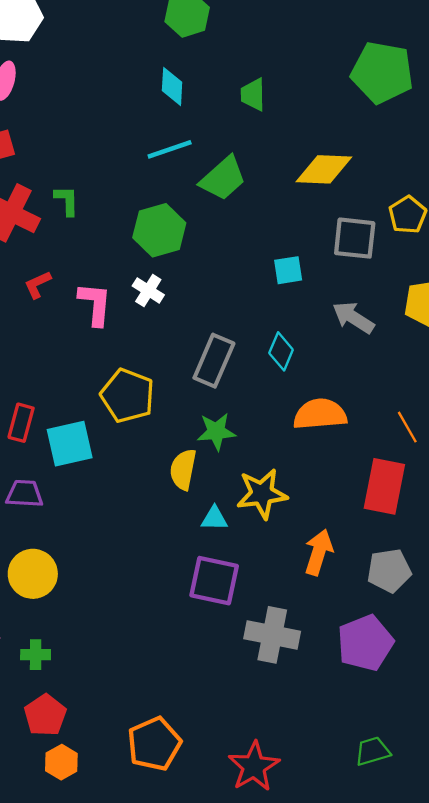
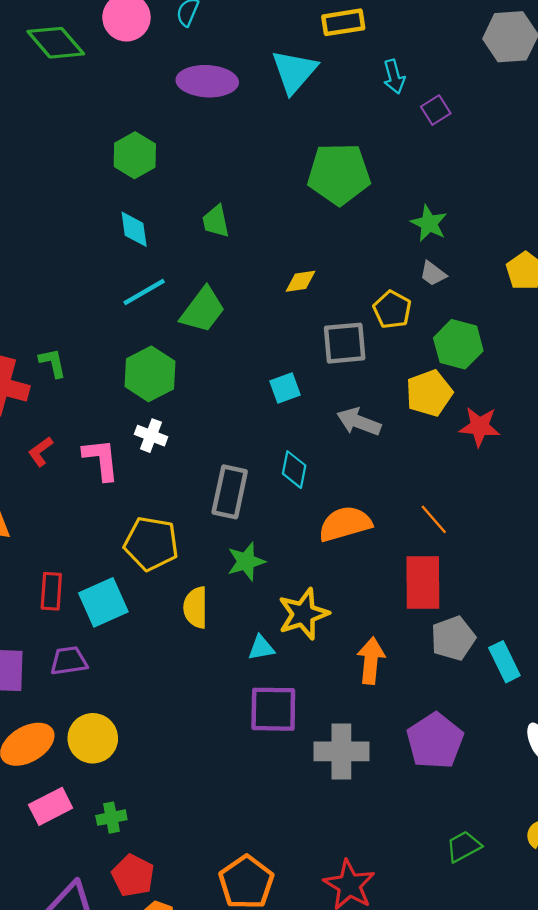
yellow diamond: (324, 169) -> (300, 281), size x0.6
yellow semicircle: (183, 469) -> (196, 608), moved
gray pentagon: (389, 571) -> (453, 638), moved

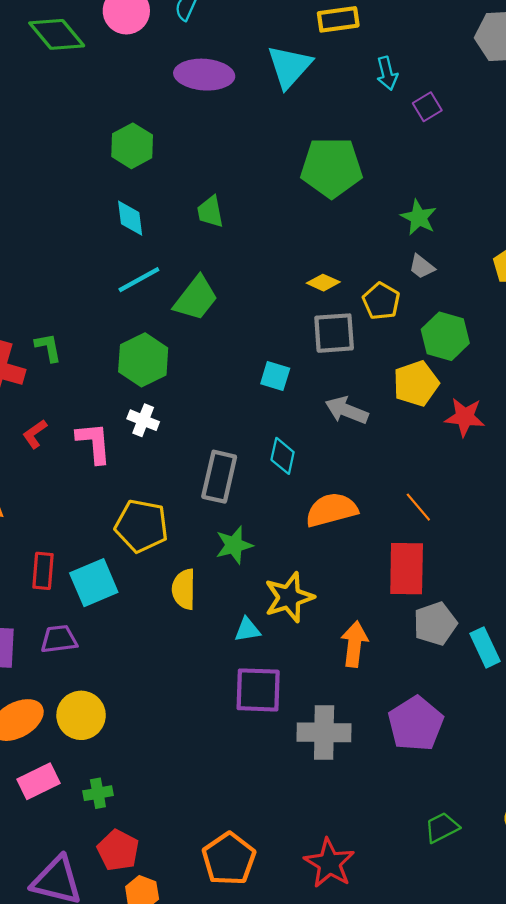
yellow diamond: (300, 281) -> (323, 283), moved, turned 32
cyan square: (285, 388) -> (275, 376), turned 36

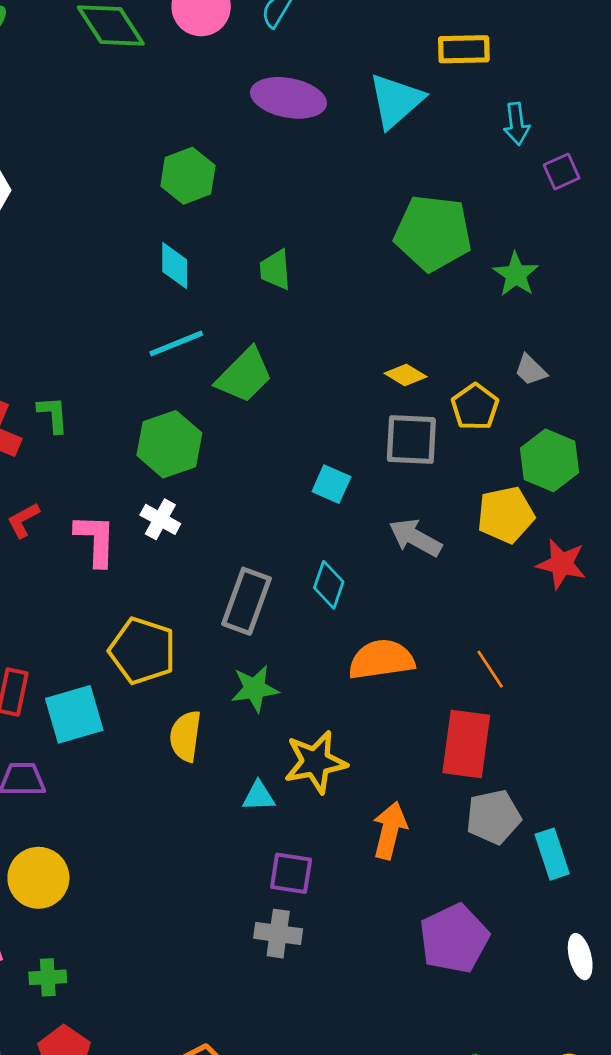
green star: (419, 217) -> (516, 274), moved
purple square: (258, 690) -> (291, 873), moved, size x0.7
gray cross: (324, 732) -> (278, 934), moved, size x0.7

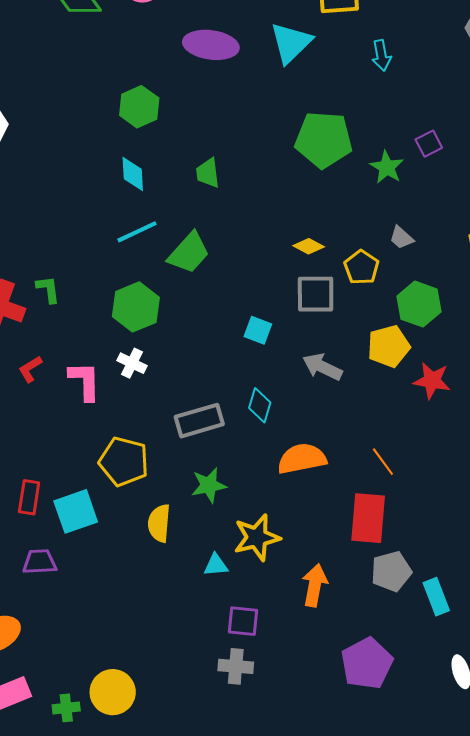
purple square: (562, 172) -> (429, 144), moved
gray rectangle: (247, 601) -> (199, 421), turned 57
yellow circle: (38, 878) -> (113, 692), moved

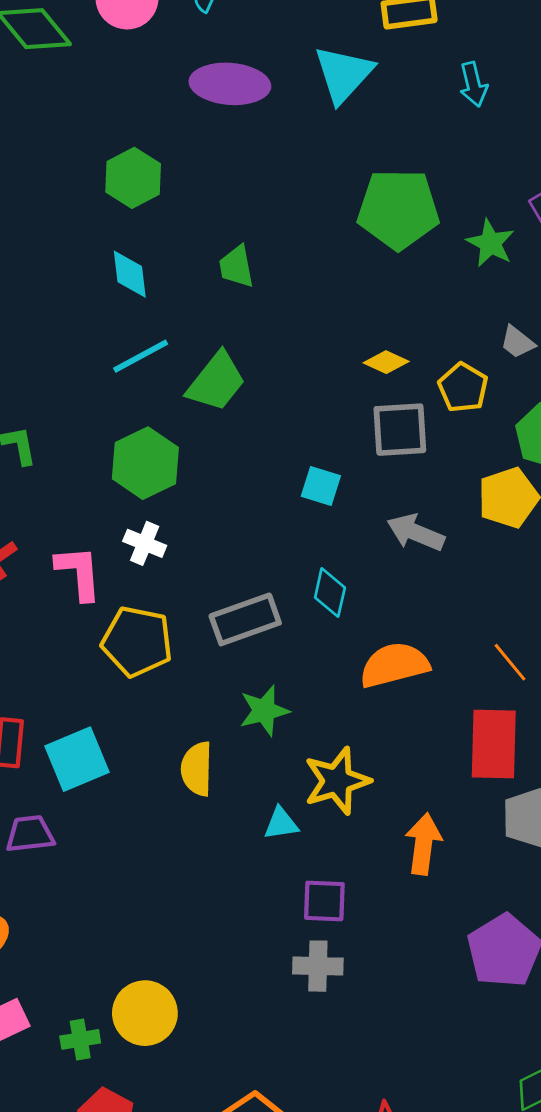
yellow pentagon: (124, 462) -> (137, 641), moved

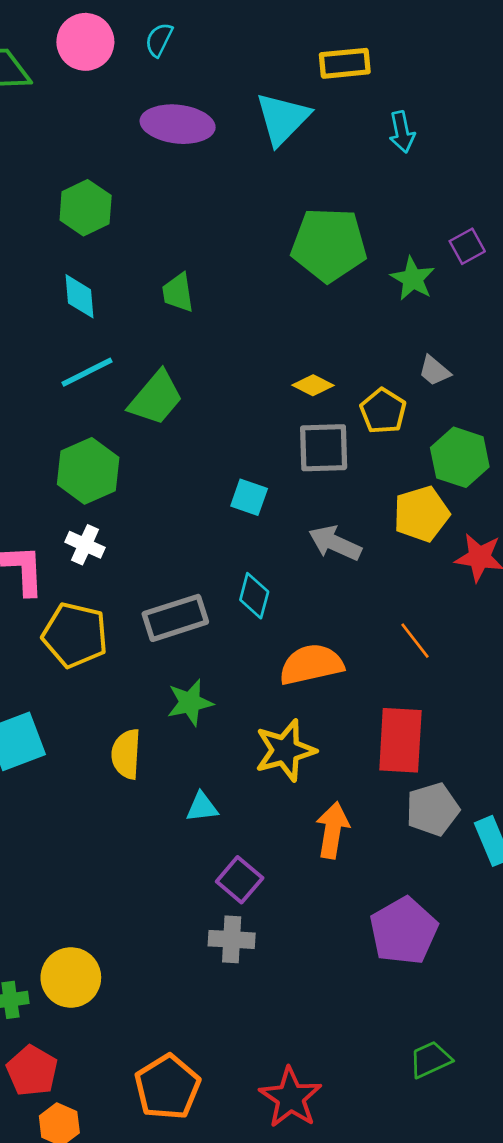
orange line: (510, 662) -> (415, 641), moved
yellow star: (337, 781) -> (285, 750), moved
purple square: (324, 901) -> (240, 880), turned 36

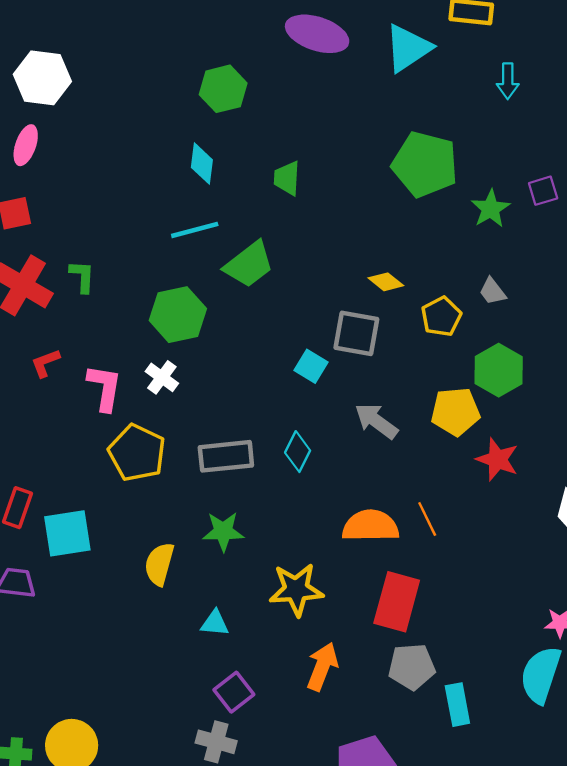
gray square: (324, 448) -> (356, 333), moved
orange semicircle: (311, 664) -> (370, 526), moved

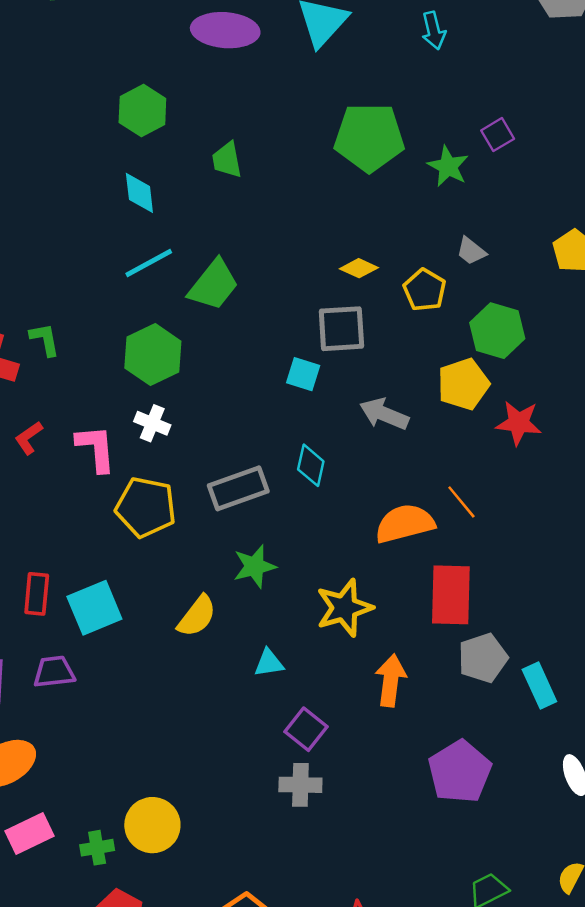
green trapezoid: (287, 178) -> (227, 160), moved
yellow semicircle: (159, 564) -> (197, 616), turned -144

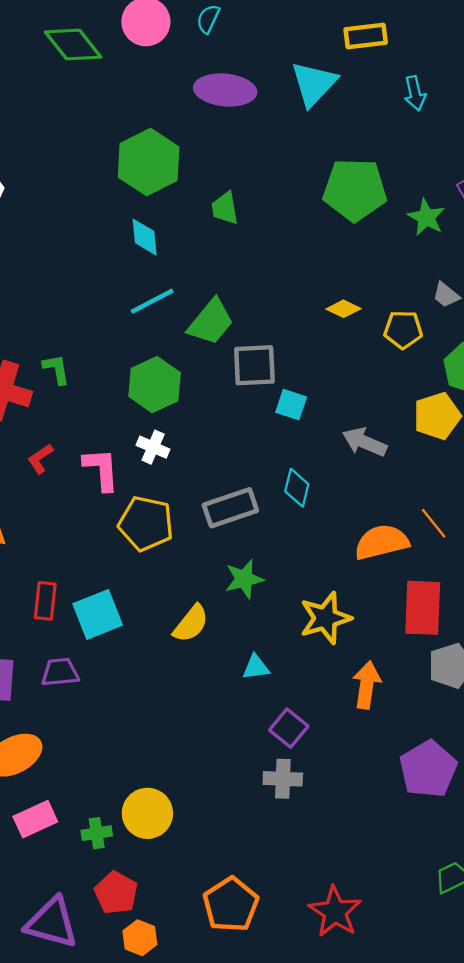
green hexagon: (142, 111) -> (149, 162), size x1.4
yellow pentagon: (425, 290) -> (403, 330), turned -30
gray square: (341, 329) -> (254, 365), moved

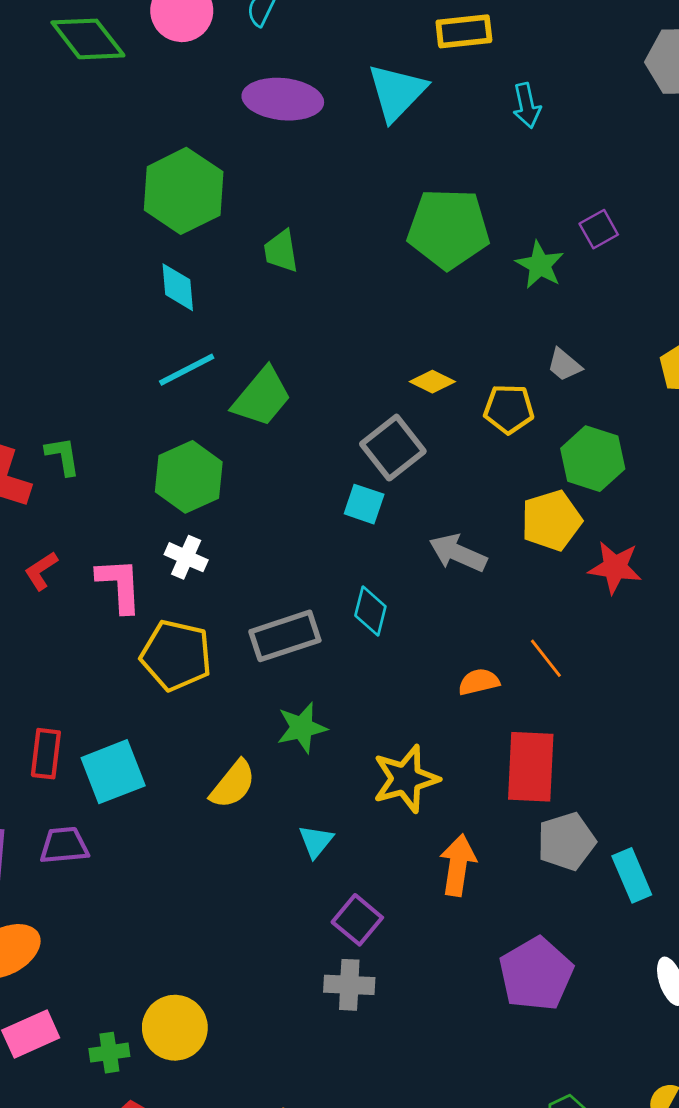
gray square: (254, 365) -> (393, 448), moved, turned -36
orange semicircle: (382, 542) -> (479, 682), size x0.6
cyan triangle: (256, 667) -> (316, 841), turned -44

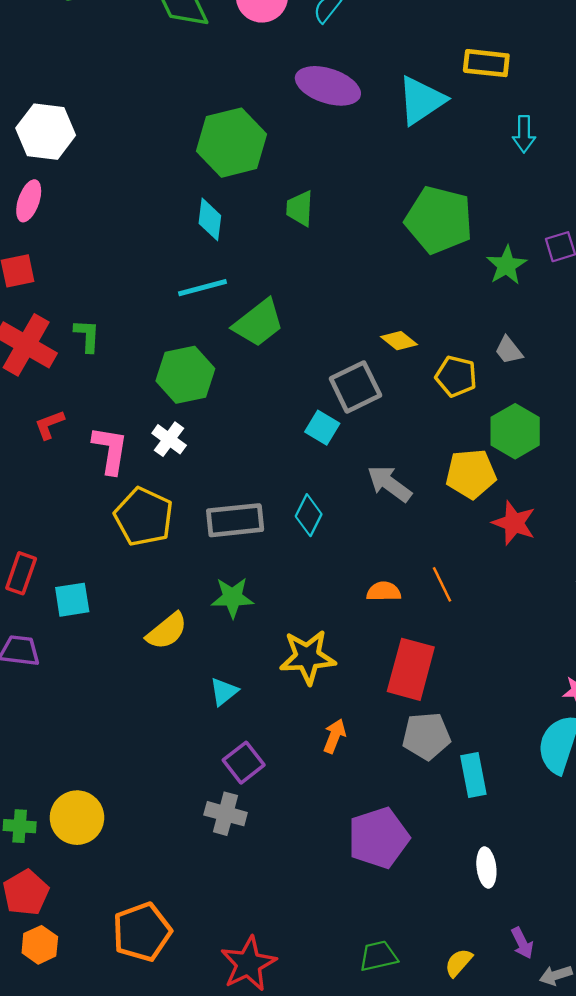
cyan square: (113, 772) -> (72, 600), size x0.7
orange arrow: (458, 865) -> (334, 736), size x0.7

